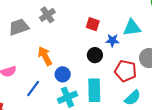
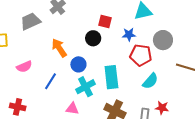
red square: (93, 24) -> (105, 22), moved
blue star: (112, 40) -> (129, 34), moved
black circle: (95, 55) -> (93, 38), moved

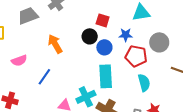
blue circle: (78, 64) -> (104, 47), moved
cyan semicircle: (150, 81) -> (144, 83), turned -60
cyan cross: (85, 87) -> (86, 97), moved

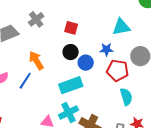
red square: (103, 20) -> (71, 28), moved
cyan rectangle: (106, 76) -> (71, 85), moved, turned 75
blue line: (44, 77) -> (25, 81), moved

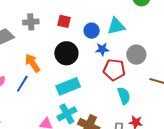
gray cross: (36, 19) -> (31, 22), turned 35
red square: (71, 28) -> (64, 21), moved
black circle: (71, 52) -> (66, 53), size x1.5
blue circle: (86, 63) -> (92, 31), moved

